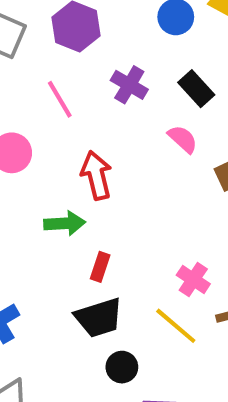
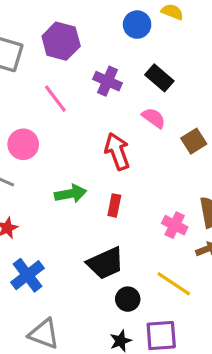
red arrow: (96, 175) -> (117, 151), moved
red rectangle: (100, 267) -> (114, 205), moved
yellow line: (176, 326) -> (174, 284), moved

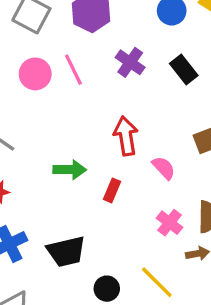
pink semicircle: (154, 118) -> (164, 168), moved
pink circle: (23, 144) -> (35, 74), moved
black trapezoid: (105, 263) -> (66, 251), moved

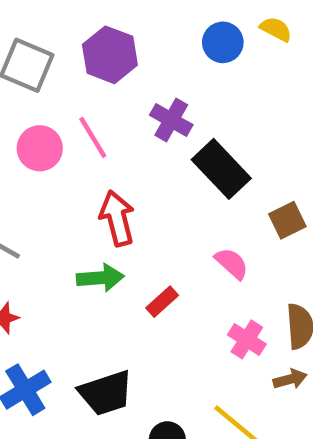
black rectangle: (184, 70) -> (221, 169), moved, size x1.4
red arrow: (126, 136) -> (117, 218), moved
red rectangle: (112, 190) -> (162, 302), turned 30

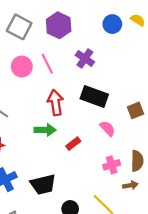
black rectangle: (221, 169) -> (94, 97), moved, turned -32
pink cross: (247, 339) -> (112, 165), turned 35

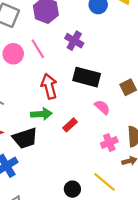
black trapezoid: (43, 184) -> (25, 138), moved

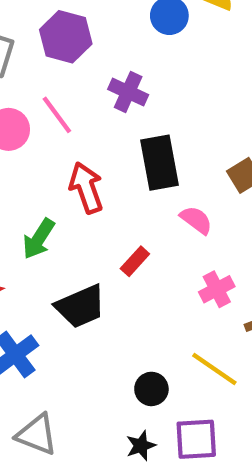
black rectangle: (87, 77) -> (159, 163), turned 70
green arrow: (41, 114) -> (39, 239), moved, turned 132
black trapezoid: (25, 138) -> (80, 306), moved

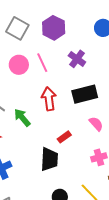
black rectangle: (159, 163) -> (85, 94), turned 75
green arrow: (39, 239) -> (22, 118), turned 96
black trapezoid: (80, 306) -> (49, 159), moved, turned -75

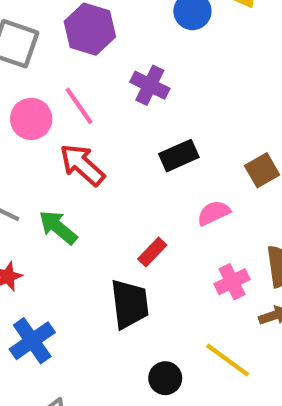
black rectangle: (85, 94) -> (179, 156), size x0.7
red arrow: (49, 99) -> (82, 165), moved, turned -30
pink semicircle: (96, 124) -> (214, 213), turned -63

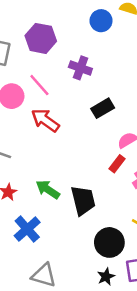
green arrow: (58, 227) -> (48, 189), moved
red rectangle: (152, 252) -> (117, 164), moved
black circle: (165, 378) -> (109, 242), size x1.5

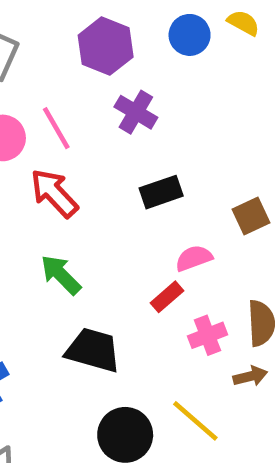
purple hexagon: (41, 38) -> (106, 46), moved
green arrow: (48, 189) -> (61, 275), moved
black trapezoid: (83, 200) -> (93, 350), turned -72

